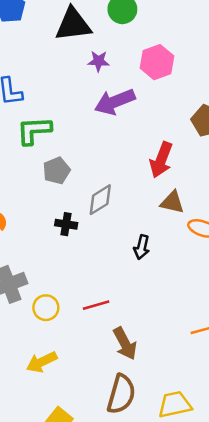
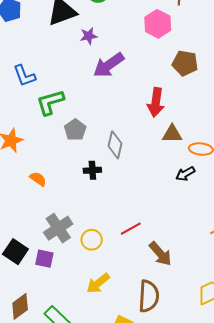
pink hexagon: (157, 62) -> (158, 24), moved
gray diamond: (100, 200) -> (115, 145), turned -32
black arrow: (142, 247) -> (185, 174), moved, turned 60
brown semicircle: (121, 394) -> (149, 296), moved

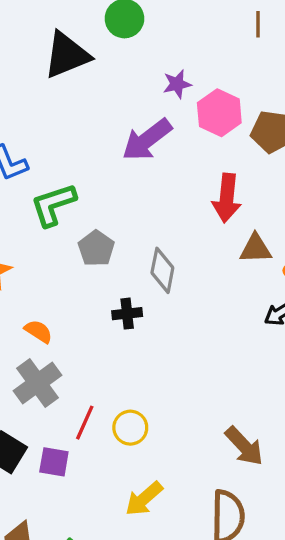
pink hexagon: (158, 24) -> (219, 113), moved
purple star: (89, 36) -> (177, 84), moved
gray cross: (58, 228) -> (38, 383), moved
red line: (131, 229) -> (85, 423), moved, turned -35

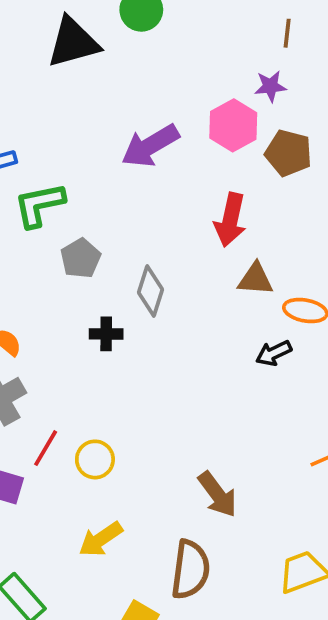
purple star: (177, 84) -> (270, 86), moved

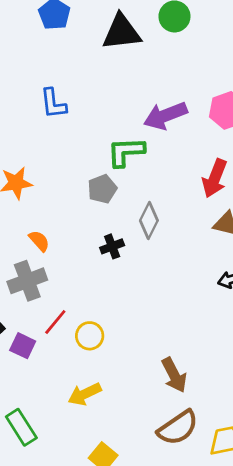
green L-shape: (39, 205) -> (126, 152), moved
black cross: (106, 334) -> (112, 246), turned -30
brown semicircle: (190, 570) -> (178, 428), moved, turned 39

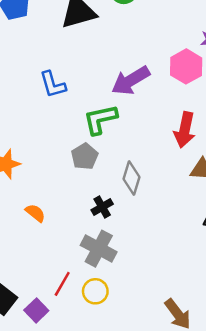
blue L-shape: (53, 104) -> (53, 84), moved
gray cross: (27, 281) -> (99, 249), moved, turned -32
purple square: (23, 346) -> (36, 310), turned 30

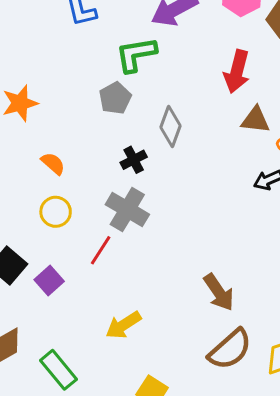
red line: (62, 284) -> (101, 250), moved
yellow circle: (95, 291) -> (56, 212), moved

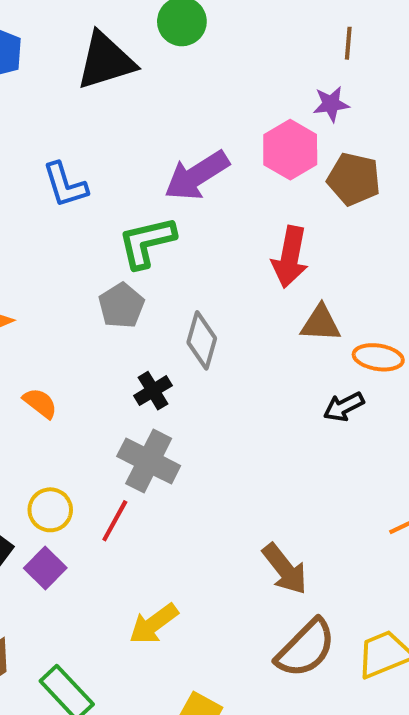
yellow circle: (56, 212) -> (50, 510), moved

